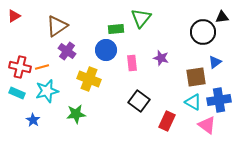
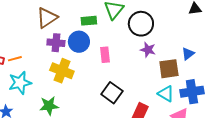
brown triangle: (57, 26) -> (47, 18), moved
black circle: (203, 32) -> (141, 24), moved
purple cross: (67, 51) -> (56, 43), moved, turned -30
purple star: (161, 58) -> (148, 50), moved

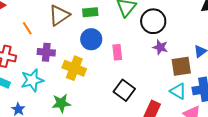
green rectangle: (89, 21) -> (90, 12), moved
purple cross: (56, 43) -> (46, 52), moved
orange line: (15, 59) -> (27, 28), moved, turned 72

